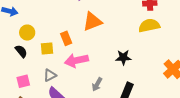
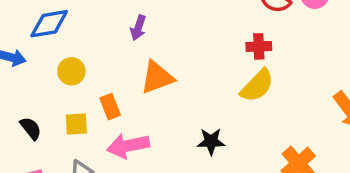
yellow semicircle: (149, 26) -> (257, 86), turned 145
yellow circle: (27, 33) -> (71, 71), moved

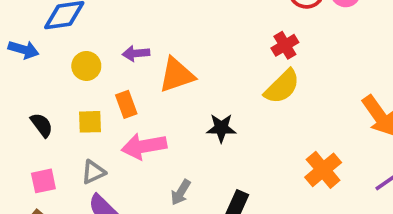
purple arrow: (138, 28) -> (136, 53), moved, turned 65
red cross: (259, 46) -> (285, 45), turned -30
black star: (211, 141) -> (221, 128), moved

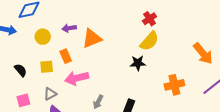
black star: (221, 128) -> (138, 63), moved
orange cross: (323, 170) -> (174, 85), turned 30

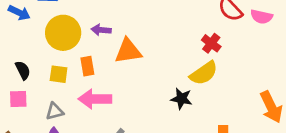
red cross: (150, 19) -> (211, 43), turned -32
yellow circle: (43, 37) -> (63, 33), size x1.6
pink square: (23, 100) -> (18, 99), moved

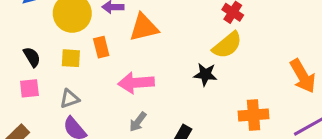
pink arrow: (95, 99) -> (136, 83), moved

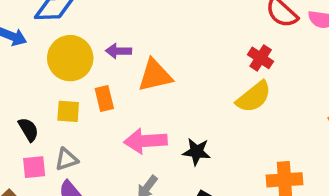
black semicircle: (32, 57) -> (28, 130), moved
black star: (205, 74) -> (197, 152), moved
pink square: (29, 88) -> (34, 167), moved

